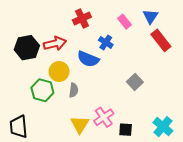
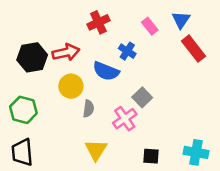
gray square: (135, 82) -> (142, 97), moved
green hexagon: (42, 90) -> (23, 110), moved
pink cross: (104, 117) -> (125, 119), moved
cyan cross: (163, 127) -> (196, 152), turned -30

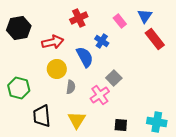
black hexagon: (32, 57) -> (19, 28), moved
blue semicircle: (106, 71) -> (85, 57), turned -140
black trapezoid: (22, 152) -> (42, 116), moved

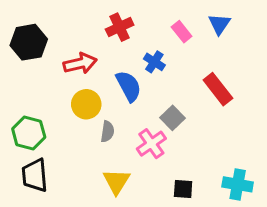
red rectangle: (155, 39) -> (218, 89), moved
black trapezoid: (42, 116) -> (35, 175), moved

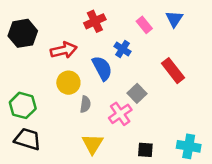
black trapezoid: (35, 175) -> (28, 139), turned 112

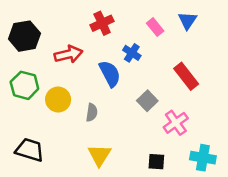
yellow circle: (68, 83) -> (58, 99), moved
green hexagon: (23, 105) -> (24, 85), moved
pink cross: (120, 114) -> (176, 123), moved

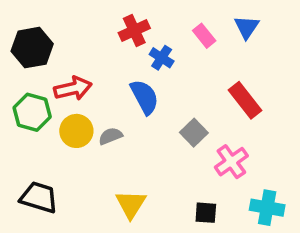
blue cross: (132, 53) -> (162, 58), moved
red arrow: (68, 54) -> (73, 88), moved
gray semicircle: (92, 112) -> (110, 136), moved, turned -120

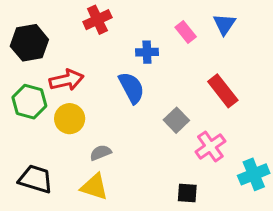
red cross: (134, 31) -> (97, 20), moved
blue cross: (162, 58) -> (147, 52), turned -35
gray semicircle: (110, 136) -> (101, 153), moved
yellow triangle: (131, 204) -> (94, 187), moved, turned -44
cyan cross: (267, 208) -> (254, 174), moved, turned -32

